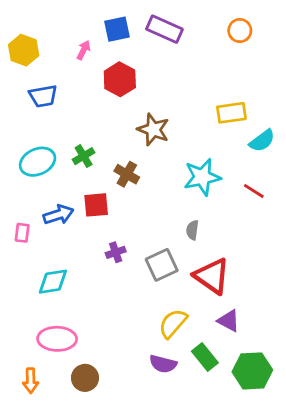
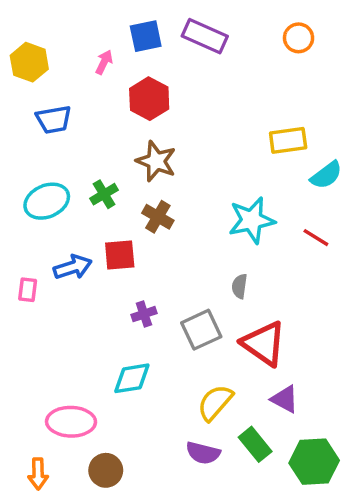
brown star: (153, 130) -> (156, 161), moved
cyan diamond: (53, 282) -> (132, 378), moved

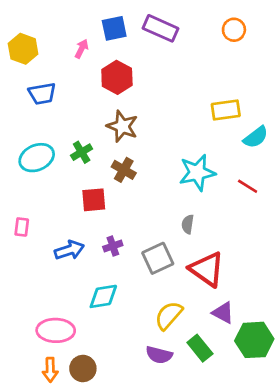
blue arrow: (73, 267) -> (69, 250), moved
green hexagon: (314, 462) -> (254, 340), moved
orange arrow: (38, 474) -> (50, 370), moved

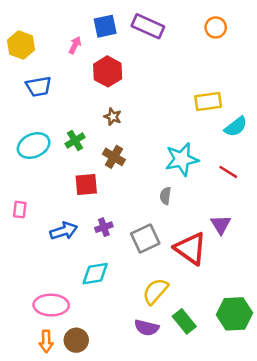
brown star: (122, 126) -> (113, 117), size x0.6
gray semicircle: (188, 224) -> (165, 196), moved
purple triangle: (223, 313) -> (221, 225), moved, turned 30

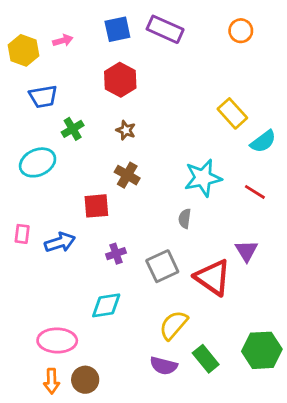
pink arrow: (75, 45) -> (63, 41), moved, turned 48
yellow rectangle: (208, 102) -> (232, 113), turned 56
green cross: (75, 140) -> (73, 129), moved
blue arrow: (64, 231) -> (60, 242), moved

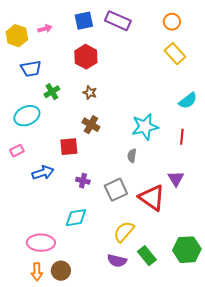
yellow rectangle: (232, 113) -> (175, 54), moved
red line: (255, 192) -> (182, 137), turned 63
pink rectangle: (22, 234) -> (17, 151), moved, turned 56
purple cross: (116, 254) -> (83, 181), turned 32

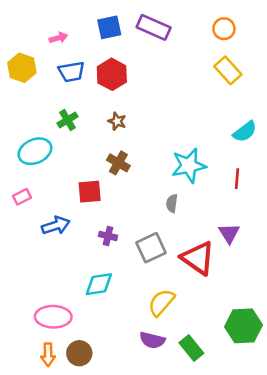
yellow hexagon: (17, 36) -> (22, 68), moved
blue trapezoid: (31, 69) -> (71, 72), moved
green rectangle: (147, 256) -> (191, 348), moved

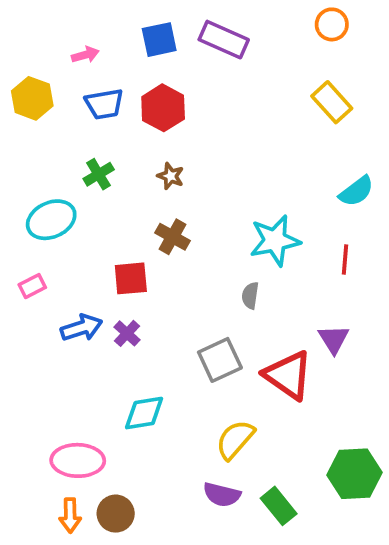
orange circle: (224, 29) -> (332, 24), moved
purple cross: (108, 236) -> (127, 333), moved, turned 30

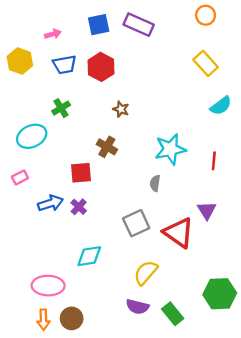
brown star: (171, 176) -> (121, 109), moved
cyan semicircle: (356, 191) -> (221, 106), moved

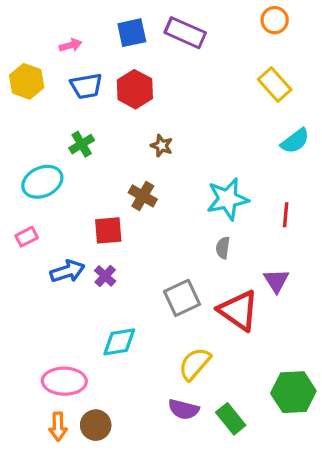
gray semicircle: (155, 183) -> (223, 248), moved

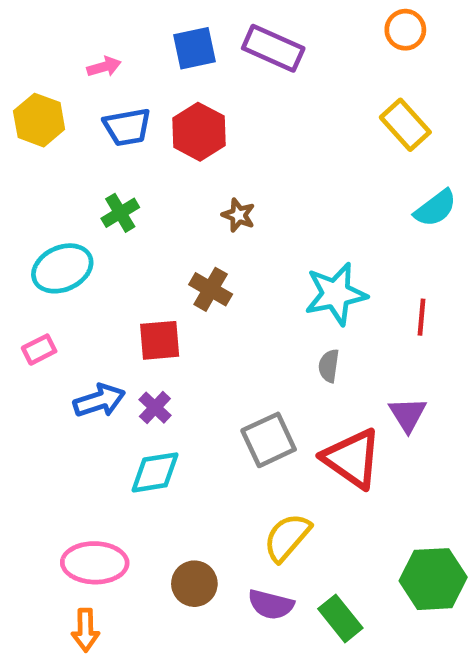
cyan diamond: (119, 342) -> (155, 472), moved
brown circle: (96, 425) -> (194, 584), moved

